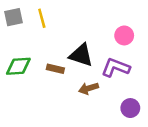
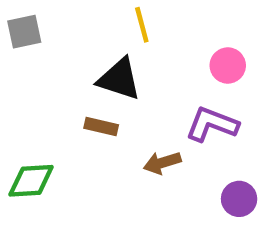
yellow line: (42, 18) -> (142, 25), moved
black triangle: (81, 55) -> (119, 79), moved
green diamond: (18, 66) -> (31, 181), moved

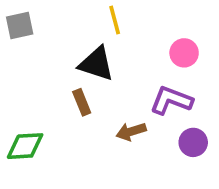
brown rectangle: (101, 127) -> (82, 102), turned 55
purple circle: (239, 199) -> (193, 142), moved

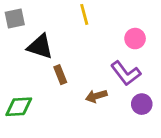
black triangle: (96, 64) -> (40, 47), moved
purple L-shape: (171, 100) -> (126, 73), turned -148

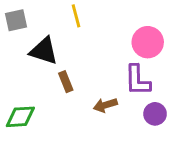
yellow line: (84, 14) -> (76, 16), moved
pink circle: (135, 39) -> (148, 42), size x1.4
purple L-shape: (126, 73) -> (137, 80), turned 36

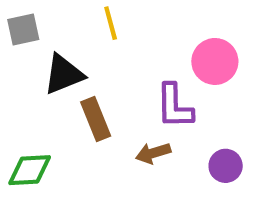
black triangle: (44, 51) -> (64, 74), turned -40
purple L-shape: (137, 80) -> (174, 106), moved
brown rectangle: (66, 82) -> (96, 119), size x1.4

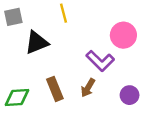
purple L-shape: (174, 106) -> (100, 61), turned -44
brown rectangle: (96, 119) -> (55, 89), moved
brown arrow: (153, 153) -> (88, 88), turned -42

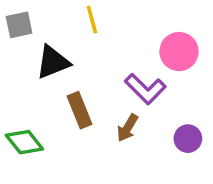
brown rectangle: (55, 89) -> (79, 110), moved
green diamond: (17, 98) -> (24, 142), turned 55

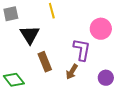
black triangle: (53, 62) -> (30, 35), turned -40
purple L-shape: (145, 89) -> (82, 50), turned -125

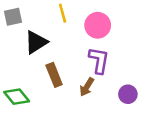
pink circle: (101, 29) -> (98, 25), moved
black triangle: (30, 35) -> (36, 42), turned 30

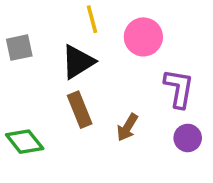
gray square: (13, 17) -> (19, 48), moved
black triangle: (36, 42) -> (78, 62), moved
purple L-shape: (99, 60) -> (179, 88), moved

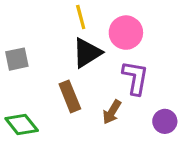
gray square: (19, 48) -> (17, 59), moved
black triangle: (78, 62) -> (87, 53), moved
purple L-shape: (179, 88) -> (135, 78), moved

